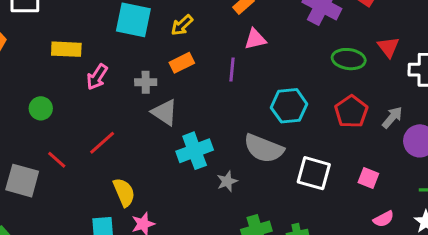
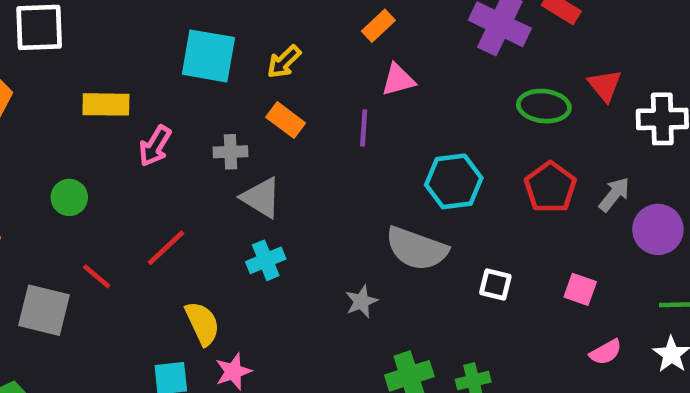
orange rectangle: (182, 63) -> (286, 120), turned 65
cyan cross: (195, 151) -> (266, 260), moved, size x0.7
white square: (314, 173) -> (495, 285), size x0.6

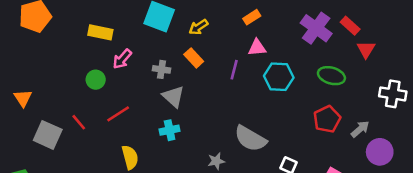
red triangle: (605, 85) -> (366, 49), moved
cyan hexagon: (454, 181) -> (279, 77), moved
green circle: (69, 197) -> (96, 80), moved

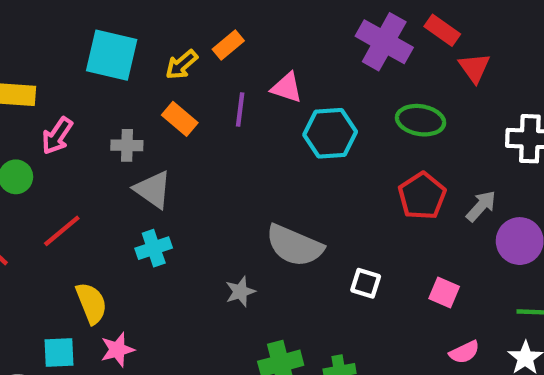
orange rectangle: (252, 17) -> (228, 45), moved
pink triangle: (257, 48) -> (287, 88), turned 30
purple line: (234, 70) -> (240, 109), moved

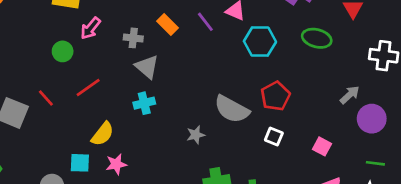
purple line: (240, 109) -> (205, 22), turned -50
red pentagon: (422, 196) -> (275, 96), moved
yellow semicircle: (91, 303) -> (103, 134), turned 55

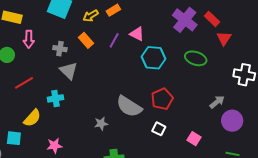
purple line: (205, 22) -> (114, 40), turned 63
pink arrow: (90, 28) -> (29, 39), turned -42
cyan cross: (144, 103) -> (56, 98), moved
pink star: (116, 164) -> (54, 146), moved

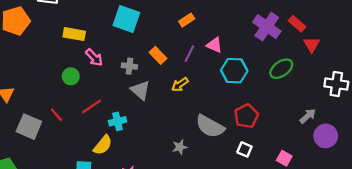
yellow arrow: (91, 16) -> (180, 84), moved
pink arrow: (29, 39) -> (94, 57), turned -42
green ellipse: (196, 58) -> (281, 69), turned -50
cyan cross: (56, 98) -> (118, 121), moved

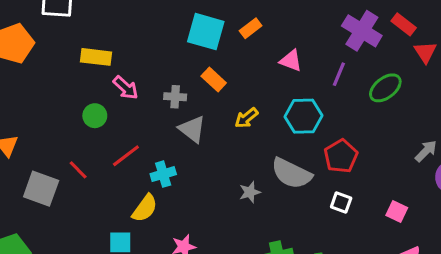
cyan square: (126, 19) -> (206, 32), moved
purple line: (189, 54) -> (339, 74), moved
cyan hexagon: (234, 71) -> (304, 116), moved
gray star: (180, 147) -> (250, 192), moved

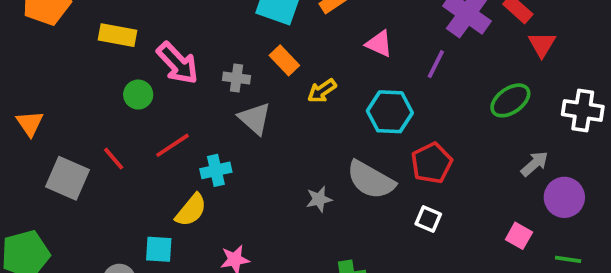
yellow rectangle: (96, 57) -> (117, 35), moved
pink arrow: (126, 88) -> (178, 63), size x1.4
green ellipse: (385, 88) -> (510, 100), moved
yellow arrow: (246, 118) -> (322, 91), moved
pink square: (397, 212) -> (519, 236), moved

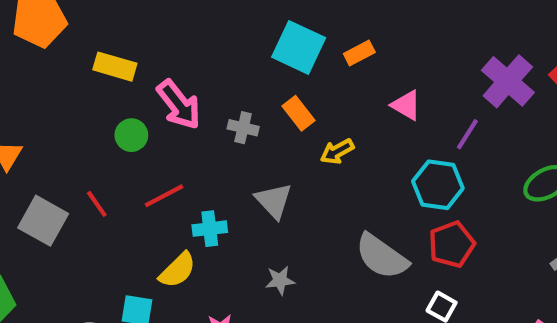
cyan hexagon: (390, 112) -> (438, 185), moved
gray triangle: (255, 119) -> (274, 201), moved
gray star: (319, 199) -> (280, 280), moved

